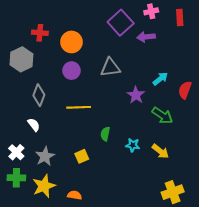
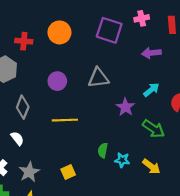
purple square: (121, 23) -> (109, 30), turned -30
purple arrow: (146, 37) -> (151, 53), moved
orange circle: (71, 42) -> (59, 32), moved
green semicircle: (105, 134) -> (103, 150), moved

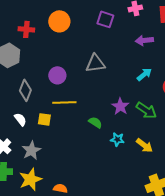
purple square: (109, 30) -> (105, 19), size x0.7
purple circle: (57, 81) -> (57, 75), moved
purple star: (125, 107) -> (120, 106), moved
green semicircle: (103, 150) -> (95, 122), moved, turned 112
yellow square: (68, 172) -> (44, 119), moved, turned 32

